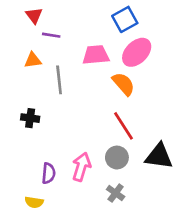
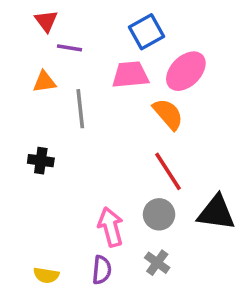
blue square: (125, 19) -> (146, 32), moved
pink arrow: (81, 167) -> (111, 227), turned -32
purple semicircle: (49, 173) -> (102, 270), moved

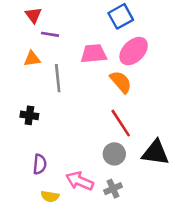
blue square: (146, 32) -> (121, 16), moved
pink arrow: (111, 227) -> (80, 181), moved, turned -52
gray cross: (157, 263) -> (113, 189), turned 30
purple semicircle: (102, 270) -> (40, 164), moved
yellow semicircle: (46, 275) -> (50, 196), moved

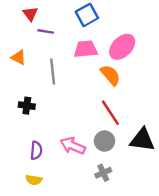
blue square: (121, 16) -> (87, 15), moved
orange triangle: (32, 59) -> (19, 57), moved, turned 35
pink arrow: (80, 181) -> (73, 146), moved
yellow semicircle: (50, 196) -> (34, 180), moved

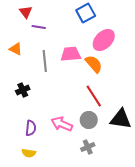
blue square: (87, 15) -> (86, 13), moved
pink trapezoid: (86, 49) -> (71, 54), moved
black cross: (27, 106) -> (23, 90), turned -32

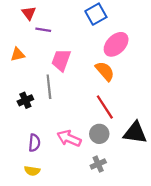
orange triangle: (16, 49) -> (18, 54), turned -40
pink trapezoid: (71, 54) -> (61, 60), moved, turned -65
gray line: (45, 61) -> (49, 87), moved

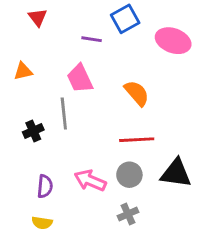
purple line: (43, 30) -> (92, 39), moved
pink ellipse: (116, 44) -> (173, 41), moved, turned 65
pink trapezoid: (61, 60) -> (80, 79), turned -45
red line: (105, 107) -> (137, 140), turned -60

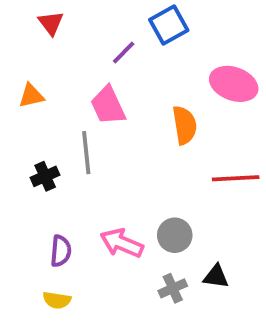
purple line: (92, 39) -> (124, 52), turned -54
pink ellipse: (173, 41) -> (234, 84), moved
orange semicircle: (137, 93) -> (185, 125), turned 32
red line: (137, 140) -> (236, 178), moved
black triangle: (176, 173) -> (216, 277), moved, size x0.6

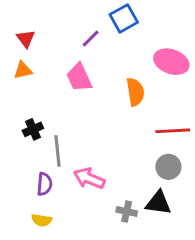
red triangle: (51, 23) -> (26, 39), moved
gray line: (86, 153) -> (57, 151), moved
gray circle: (175, 235) -> (168, 167), moved
black triangle: (216, 277) -> (158, 203), size x1.4
gray cross: (173, 288) -> (127, 212), turned 36

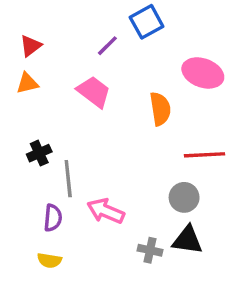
red triangle: (26, 39) -> (31, 46), turned 30
pink trapezoid: (79, 77) -> (94, 92), turned 152
gray circle: (168, 167) -> (184, 197), moved

